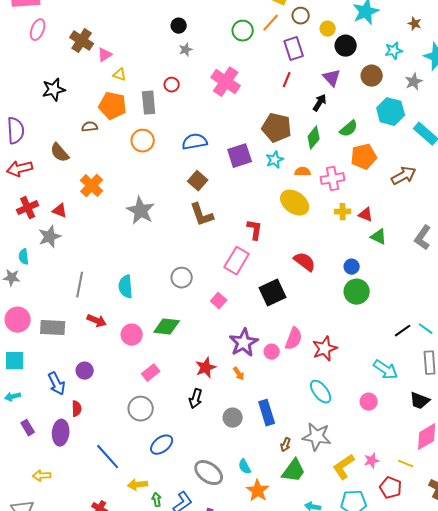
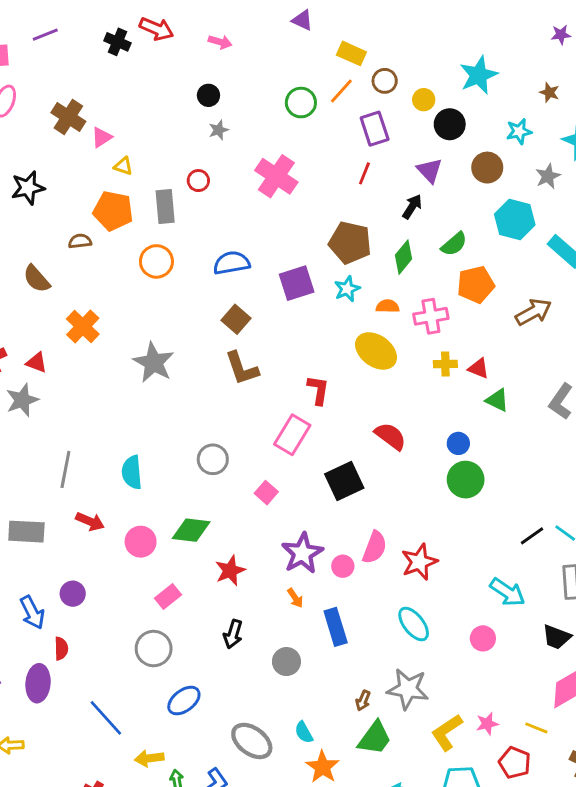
red star: (206, 368) -> (230, 571), moved
blue rectangle: (267, 413) -> (336, 627), moved

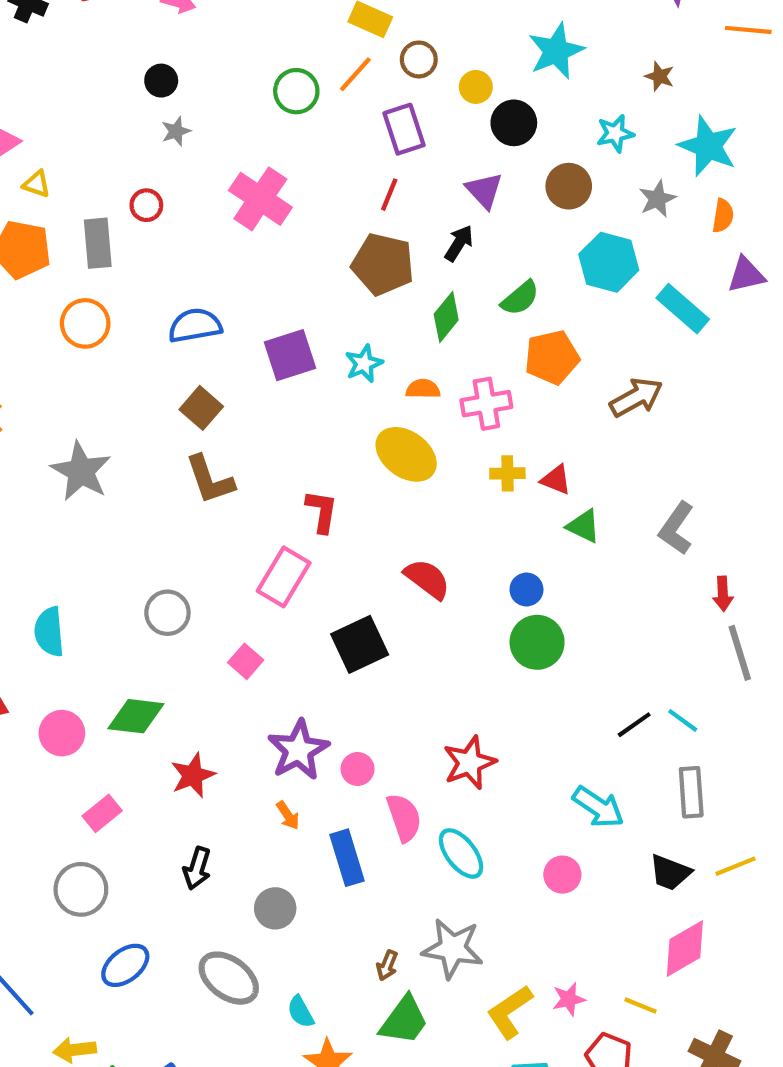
brown pentagon: (350, 243) -> (383, 264), moved
pink semicircle: (375, 547) -> (404, 818), moved, turned -40
gray ellipse: (252, 741) -> (229, 978), moved

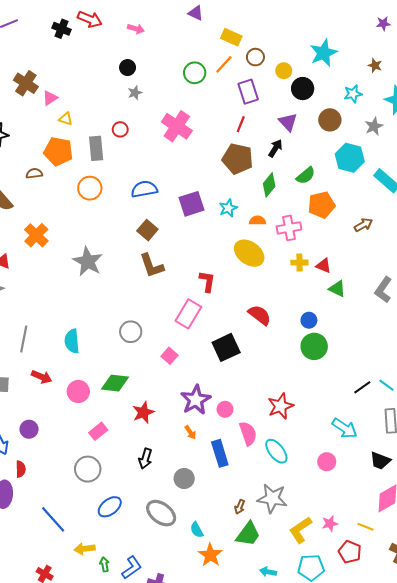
brown arrow: (636, 397) -> (363, 225), size x0.7

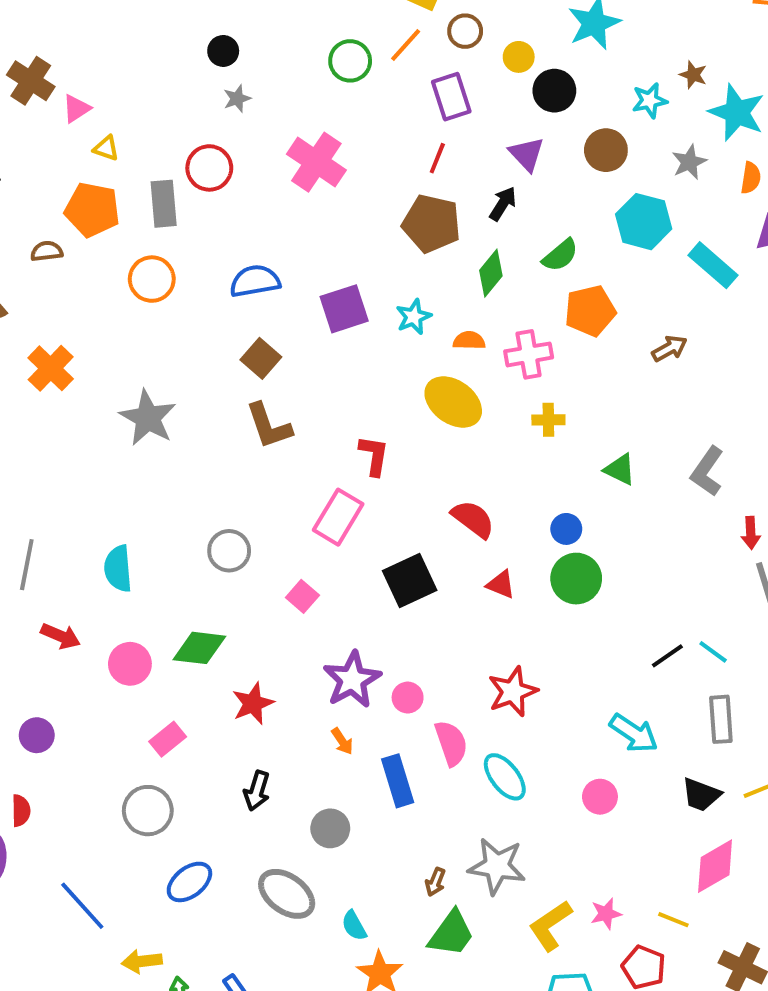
brown star: (375, 65) -> (693, 75), moved
red circle: (120, 129) -> (209, 168), size x1.5
red triangle: (324, 266) -> (501, 584), moved

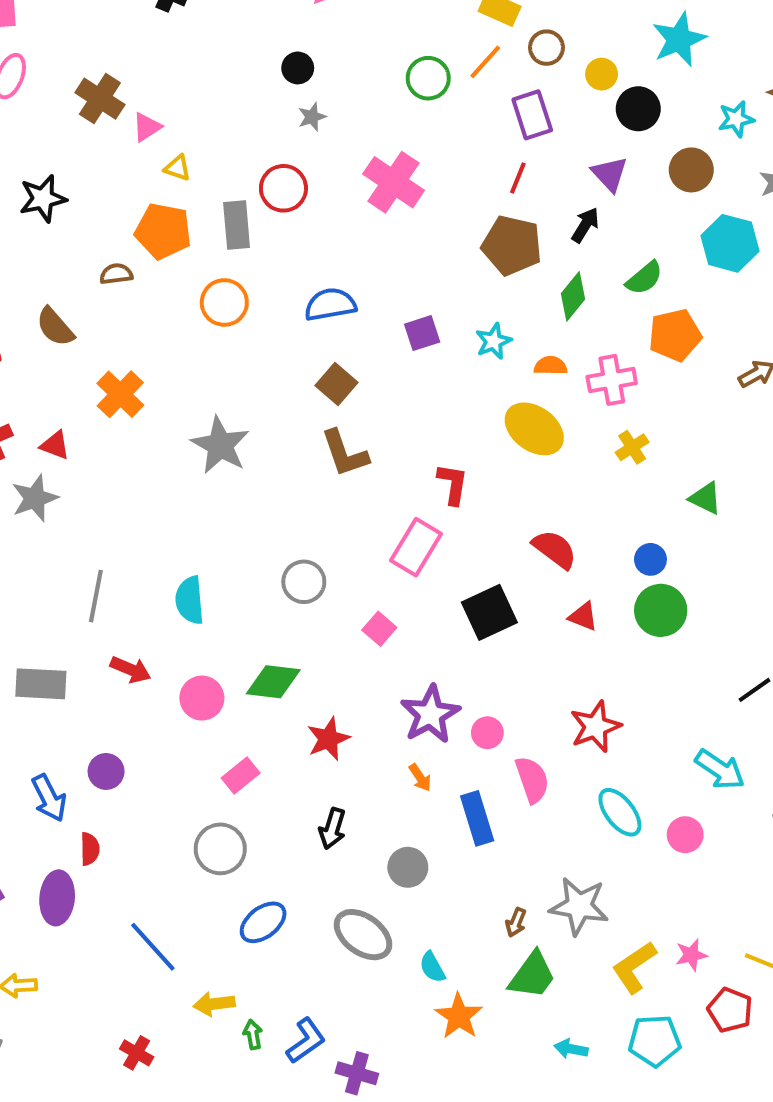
purple square: (344, 309) -> (422, 333), size x0.7
yellow cross: (548, 420) -> (632, 447), turned -32
cyan ellipse: (505, 777) -> (620, 812), moved

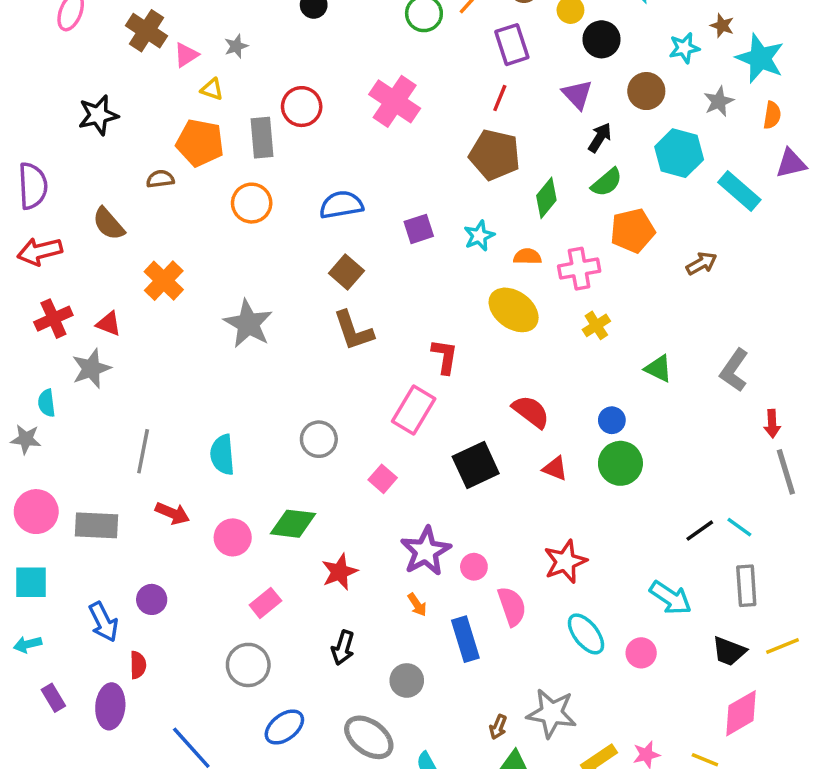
gray star: (312, 117) -> (236, 46), moved
black arrow: (585, 225) -> (600, 138), moved

